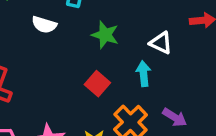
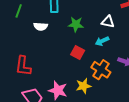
cyan arrow: (144, 74) -> (102, 41), turned -96

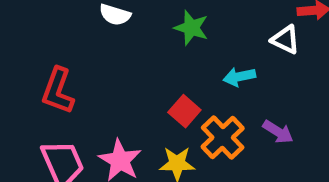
white triangle: (108, 22) -> (285, 40), moved
red square: (78, 52) -> (184, 111), moved

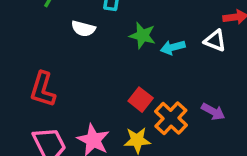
cyan arrow: (239, 77) -> (173, 47), moved

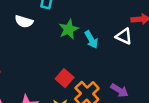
green star: (142, 35) -> (69, 29), turned 30
cyan arrow: (173, 47) -> (91, 40), turned -108

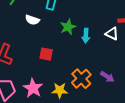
cyan arrow: (91, 40) -> (86, 36), turned 32
red square: (65, 78) -> (46, 54), moved, turned -32

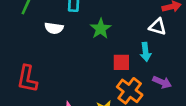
cyan arrow: (86, 36) -> (146, 52), moved
red square: (46, 54) -> (121, 62), moved

